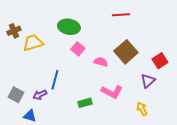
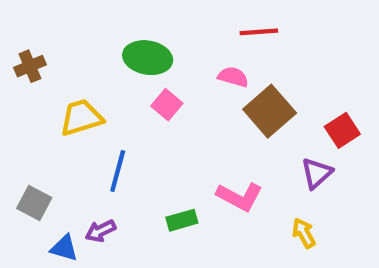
yellow trapezoid: (33, 43) -> (81, 118), moved
pink semicircle: (101, 62) -> (233, 77), moved
purple arrow: (40, 95) -> (101, 231), moved

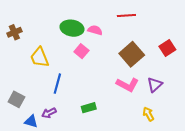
pink semicircle: (233, 77) -> (95, 30), moved
yellow trapezoid: (81, 118) -> (40, 57), turned -95
red square: (342, 130) -> (167, 48), moved
pink L-shape: (240, 197) -> (128, 85), moved

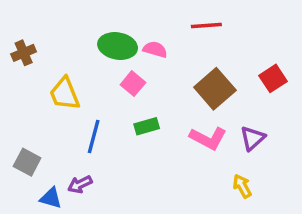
green rectangle: (89, 108) -> (147, 126), moved

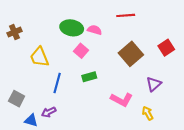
pink L-shape: (208, 138) -> (122, 100), moved

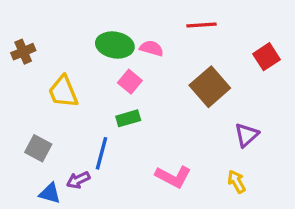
red square: (166, 48) -> (267, 57), moved
green rectangle: (89, 77) -> (128, 118), moved
blue line: (57, 83) -> (102, 153), moved
gray square: (17, 99) -> (38, 148), moved
pink L-shape: (122, 100) -> (173, 177), moved

